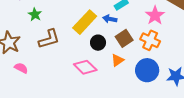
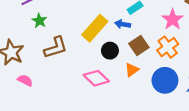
orange cross: (150, 40) -> (168, 47), turned 30

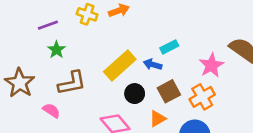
pink semicircle: (25, 80) -> (51, 111), moved

